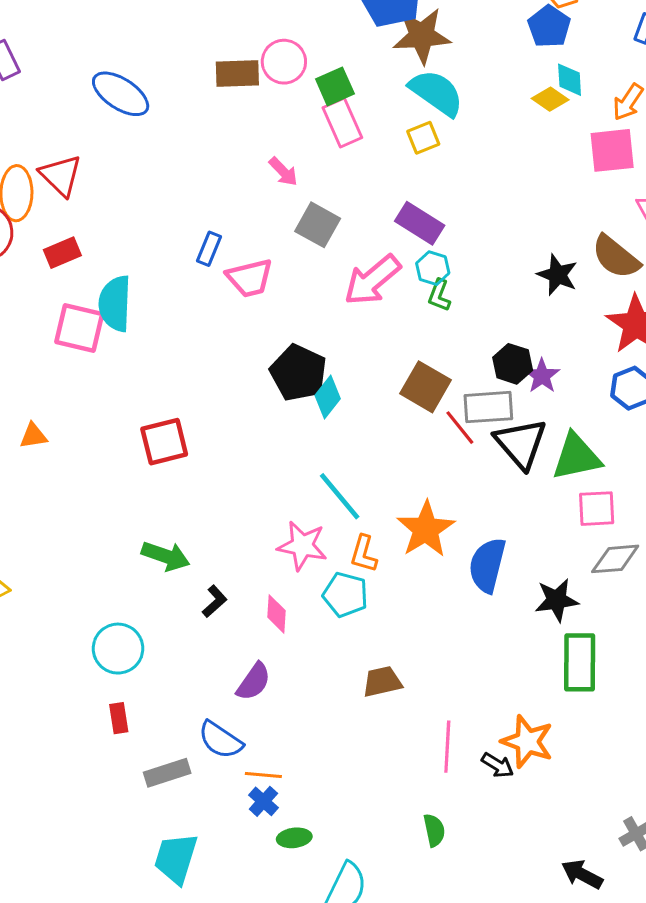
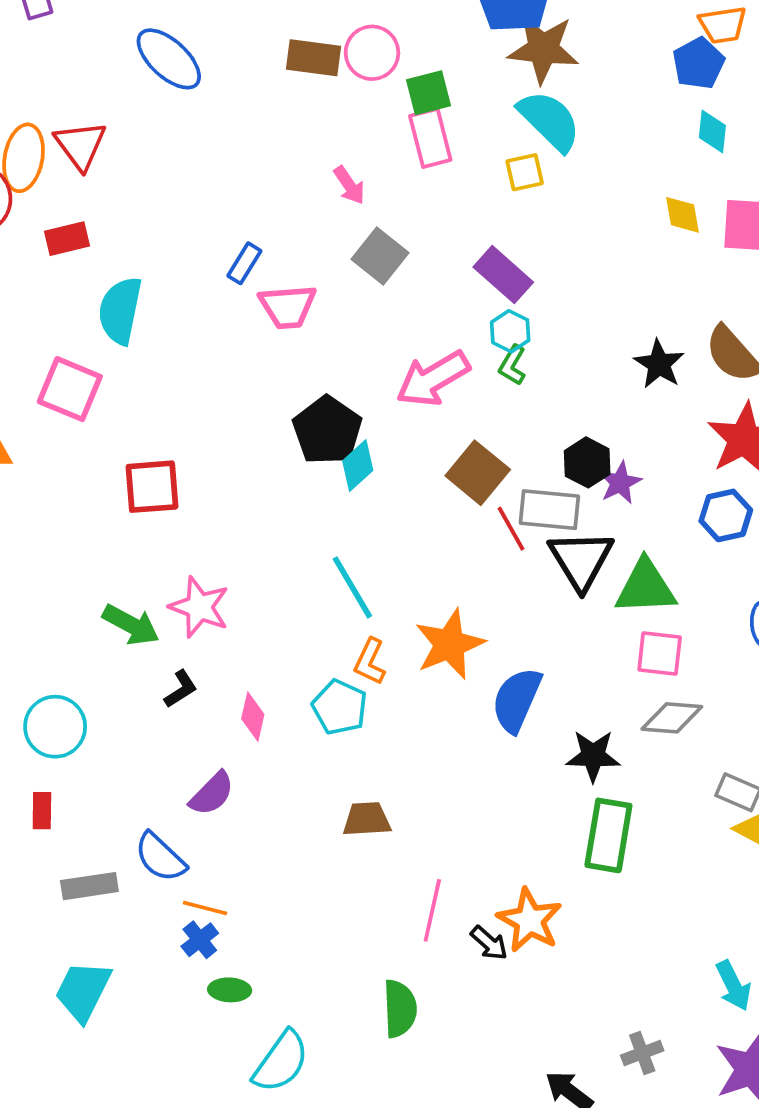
yellow diamond: (550, 99) -> (683, 215), moved, turned 36
pink arrow: (372, 280) -> (433, 379), moved
pink square: (79, 328) -> (70, 389), moved
pink star: (302, 546) -> (199, 607), moved
green semicircle: (434, 830) -> (400, 1009), size x1.4

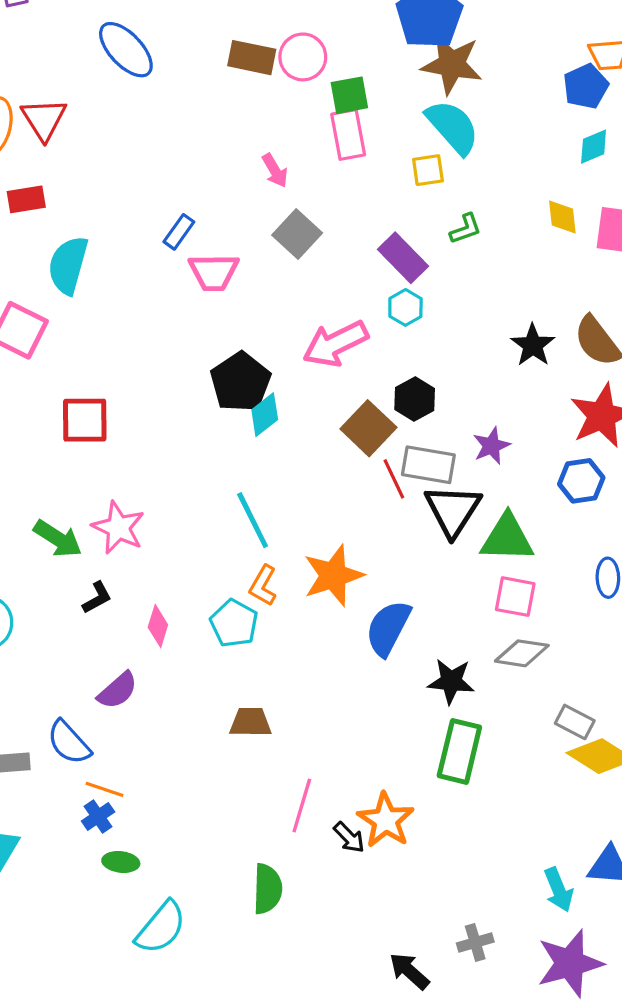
cyan diamond: (712, 132) -> (594, 147), turned 57
green L-shape: (512, 365) -> (466, 229), moved, turned -144
black hexagon: (587, 462) -> (415, 399), moved

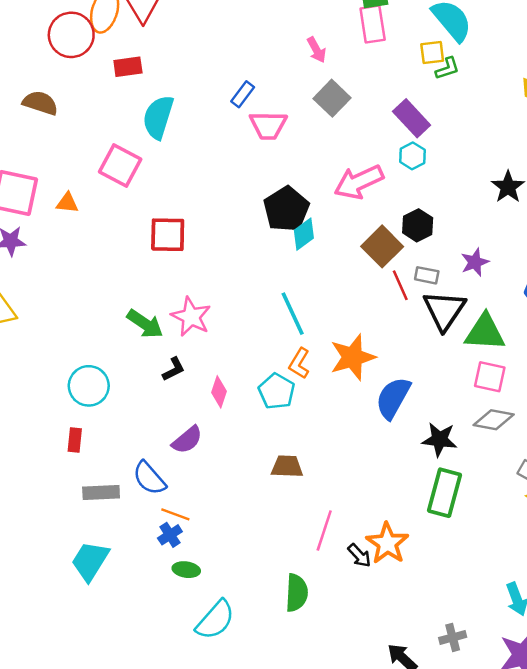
green L-shape: (466, 229) -> (447, 68), moved
gray rectangle: (428, 465) -> (427, 275), size x0.6

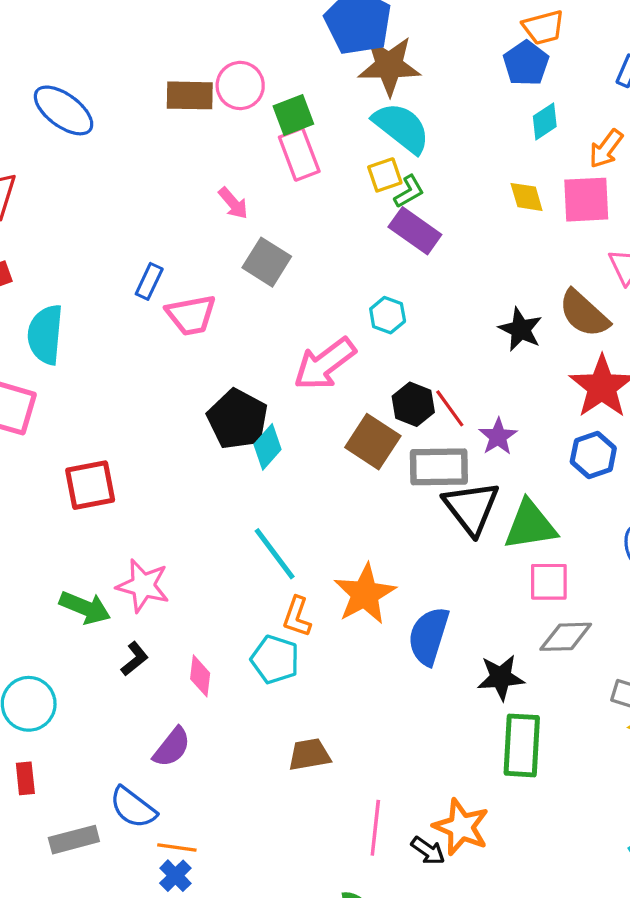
purple rectangle: (412, 118) -> (415, 231), moved
gray rectangle: (427, 275) -> (439, 467), size x1.8
red line: (400, 285) -> (450, 408), moved

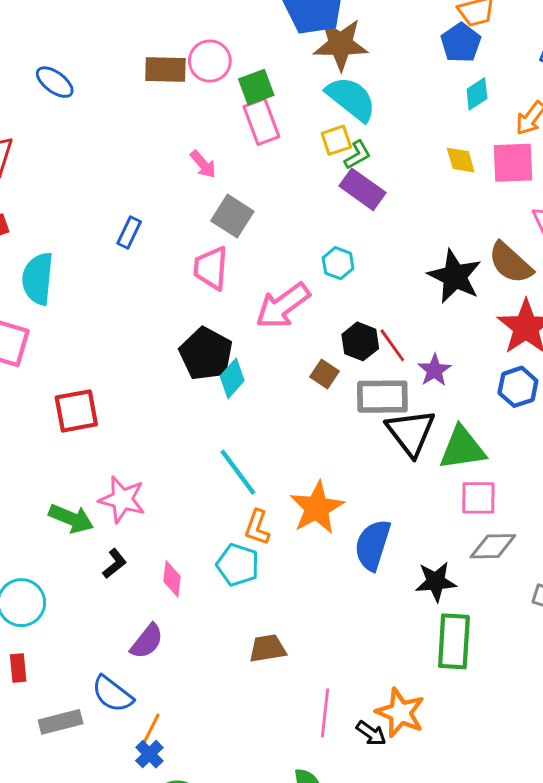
blue ellipse: (64, 110) -> (55, 82), size x0.7
pink trapezoid: (191, 315) -> (211, 268), moved, turned 105
black star: (521, 329) -> (455, 276), size x1.4
brown square: (373, 442) -> (325, 374), size x0.6
orange line: (177, 848) -> (151, 729), turned -72

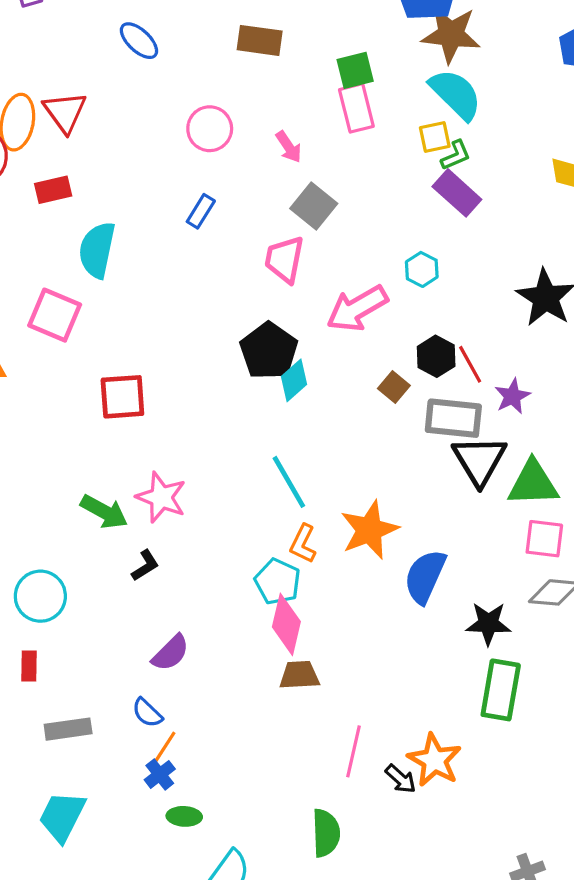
pink circle: (210, 61) -> (210, 129), moved
pink diamond: (172, 579) -> (286, 624), moved, size x1.5
blue semicircle: (112, 694) -> (147, 713), moved, size x0.7

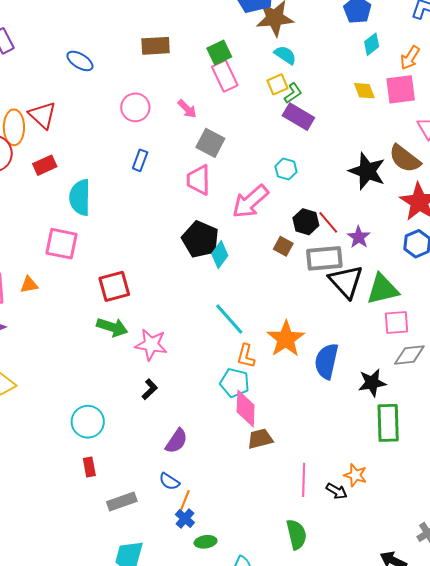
cyan semicircle: (456, 94) -> (285, 55), size x0.6
green arrow: (104, 512) -> (112, 327), moved
orange star: (434, 760) -> (355, 475), size x0.7

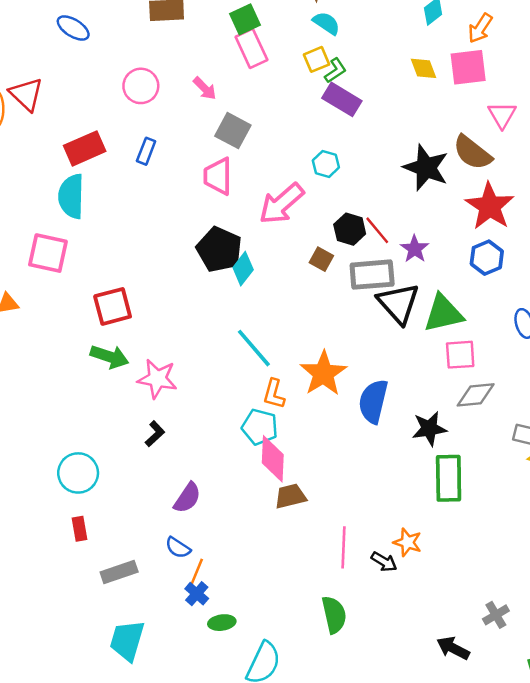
red rectangle: (45, 165) -> (85, 148), moved, size x1.4

